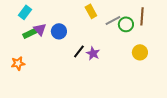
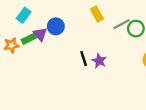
blue circle: (59, 31) -> (56, 26), moved
black line: (79, 51) -> (84, 59), turned -56
orange star: (18, 63) -> (11, 45), moved

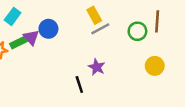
gray line: (121, 24) -> (100, 29), moved
black line: (84, 59) -> (79, 84), moved

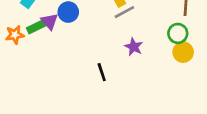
green circle: (137, 31) -> (178, 33), moved
purple star: (97, 67) -> (134, 47), moved

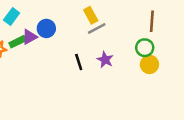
purple triangle: (50, 21) -> (30, 37), turned 42
black line: (102, 72) -> (79, 62), moved

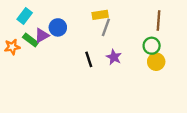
yellow rectangle: (91, 15) -> (100, 15), turned -70
gray line: (97, 28) -> (106, 27), turned -42
green rectangle: (18, 42) -> (30, 40), turned 63

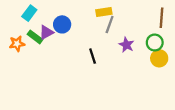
purple star: (114, 57) -> (126, 45), moved

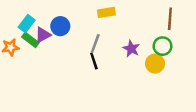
cyan rectangle: (29, 13) -> (27, 24), moved
gray line: (110, 24) -> (95, 44), moved
yellow circle: (159, 58) -> (155, 64), moved

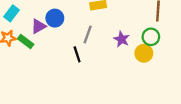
cyan rectangle: (27, 24) -> (11, 13), moved
green rectangle: (30, 40) -> (26, 42), moved
black line: (94, 61) -> (77, 54), moved

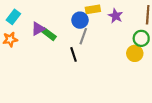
blue circle: (55, 18) -> (80, 20), moved
purple star: (122, 39) -> (115, 16), moved
green rectangle: (26, 42) -> (49, 34), moved

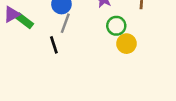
green circle: (141, 38) -> (116, 26), moved

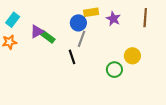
green circle: (116, 26) -> (114, 70), moved

